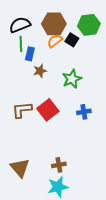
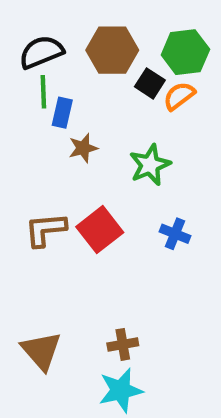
orange semicircle: (55, 41) -> (179, 96), moved
blue cross: (84, 112) -> (175, 234), turned 32

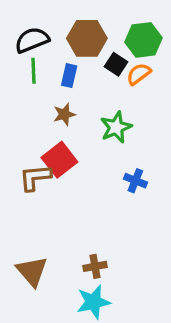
blue rectangle: (62, 113) -> (69, 76), moved
red square: (100, 230) -> (59, 160), moved

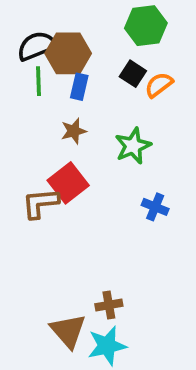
brown hexagon: (87, 38) -> (68, 53), moved
green hexagon: (144, 40) -> (146, 26), moved
brown triangle: (32, 271) -> (68, 331), moved

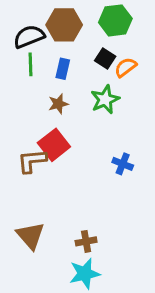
brown hexagon: (68, 53) -> (64, 25), moved
green star: (133, 146) -> (105, 99), moved
brown triangle: (68, 331) -> (30, 236), moved

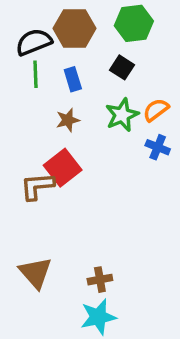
orange semicircle: (126, 67) -> (156, 110), moved
blue rectangle: (63, 69) -> (73, 79), turned -30
blue cross: (123, 164) -> (158, 147), moved

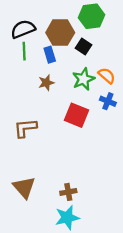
brown hexagon: (75, 28) -> (60, 33), moved
orange semicircle: (156, 110) -> (107, 76), turned 78
red square: (63, 168) -> (76, 115), moved, turned -30

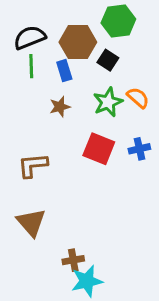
blue cross: (108, 101) -> (139, 149), moved, turned -35
brown triangle: (24, 187) -> (31, 222), moved
brown cross: (68, 192) -> (73, 260), moved

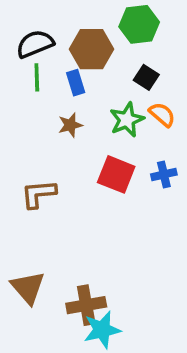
black square: (108, 60) -> (146, 77), moved
brown triangle: (31, 222) -> (28, 287), moved
brown cross: (73, 260) -> (86, 305), size x1.5

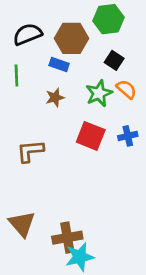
green line: (37, 77) -> (16, 75), moved
blue rectangle: (76, 83) -> (59, 64), turned -54

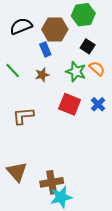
blue rectangle: (59, 64) -> (45, 49), turned 48
green line: (16, 75) -> (13, 71), moved, turned -42
green star: (99, 93) -> (76, 72), turned -30
blue cross: (128, 136) -> (98, 104), turned -32

